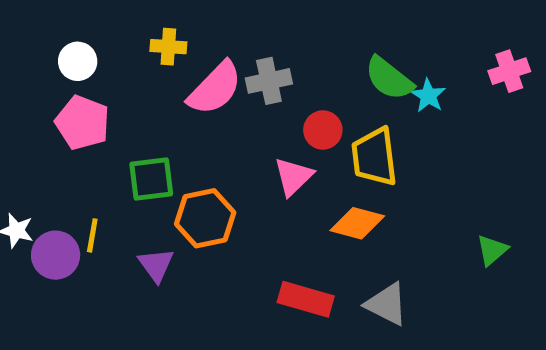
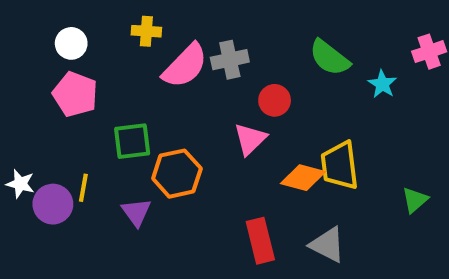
cyan star: (428, 96) -> (382, 84), moved
yellow trapezoid: (374, 157) -> (340, 165), moved
red rectangle: (306, 299) -> (260, 241), turned 60

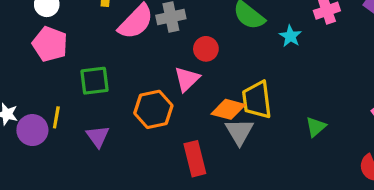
orange hexagon: (177, 174) -> (153, 109), moved
gray triangle: (327, 245) -> (239, 132), moved, turned 32

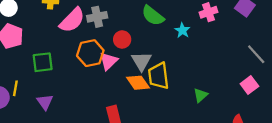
orange hexagon: (153, 109) -> (90, 53), moved
orange diamond: (228, 109) -> (138, 83), turned 40
gray triangle: (239, 132) -> (141, 61), moved

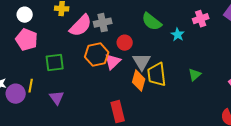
orange diamond: (138, 83) -> (139, 81), turned 50
green triangle: (201, 95) -> (195, 75), moved

